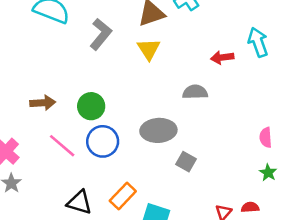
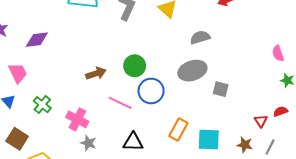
gray semicircle: (195, 92) -> (200, 37), moved
black triangle: (79, 202) -> (133, 142), moved

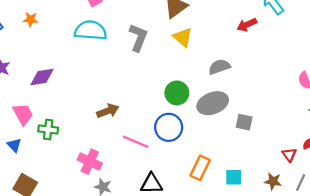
green circle: (135, 66) -> (177, 93), moved
green cross: (42, 105) -> (48, 130), moved, turned -30
cyan square: (209, 139) -> (234, 177), size x0.7

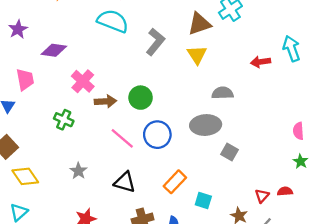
green circle: (177, 93) -> (141, 98), moved
green cross: (48, 130) -> (64, 120), moved
pink cross: (90, 162) -> (83, 81), moved

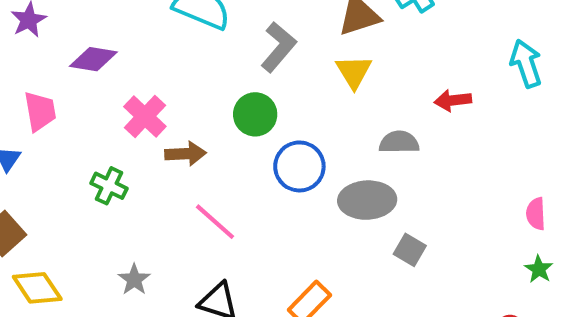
red arrow: (261, 62) -> (453, 100), moved
green circle: (141, 98) -> (255, 114), moved
blue circle: (157, 135) -> (299, 166), moved

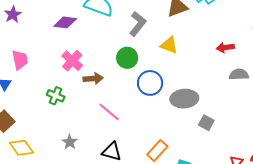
purple diamond: (93, 59) -> (65, 22), moved
yellow triangle: (354, 72) -> (169, 45), moved, turned -36
gray semicircle: (399, 142) -> (239, 75), moved

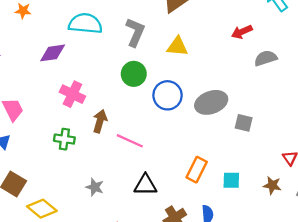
brown arrow: (93, 79) -> (100, 121), moved, turned -54

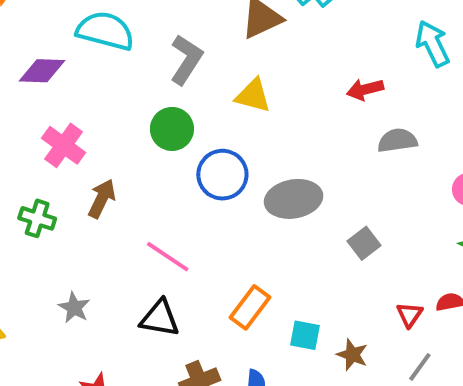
gray square: (244, 123) -> (364, 243), moved, turned 30
pink line: (130, 141) -> (168, 257), moved
brown star: (272, 185) -> (352, 355), moved

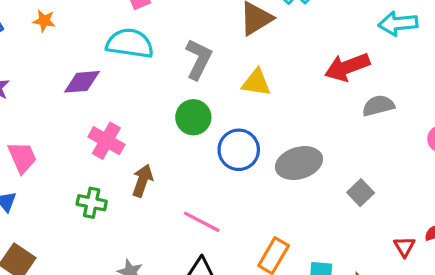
cyan arrow: (433, 44) -> (398, 23), turned -63
red arrow: (365, 89) -> (347, 67), size x1.5

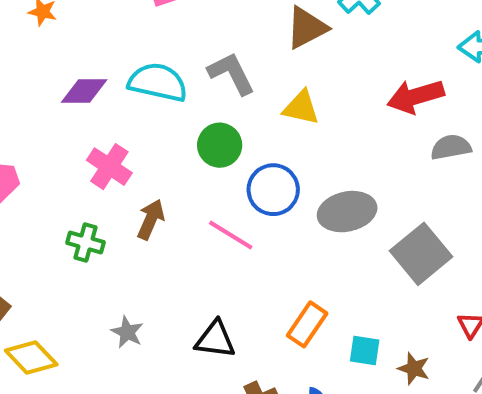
cyan semicircle: (130, 43) -> (158, 82), moved
gray L-shape: (199, 59) -> (231, 73), turned -57
gray square: (361, 193) -> (421, 254), size x1.8
pink line: (202, 222) -> (231, 235), moved

